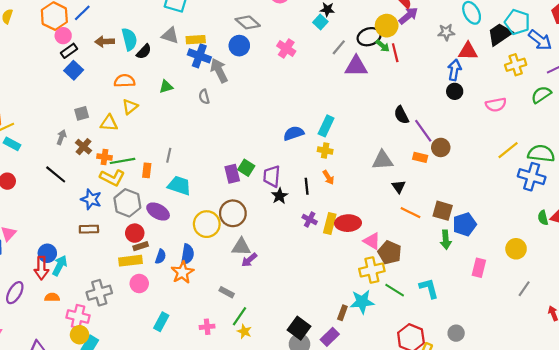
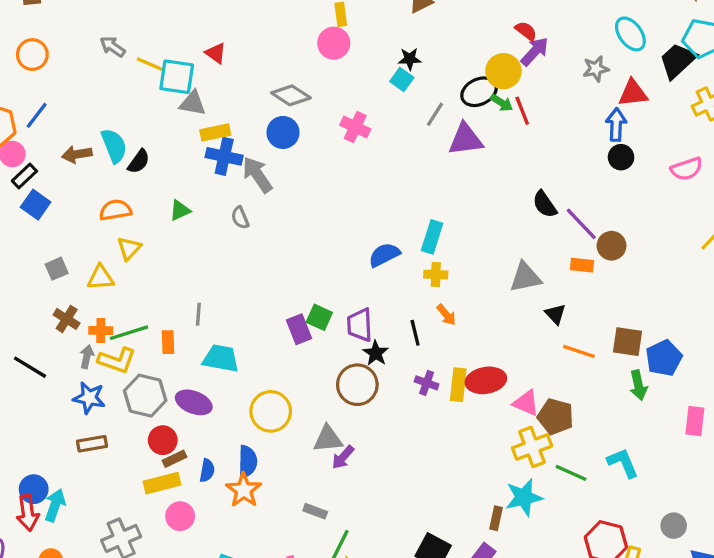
gray triangle: (170, 35) -> (193, 103), moved
gray arrow: (61, 137) -> (87, 357), moved
brown circle: (233, 213) -> (357, 385), moved

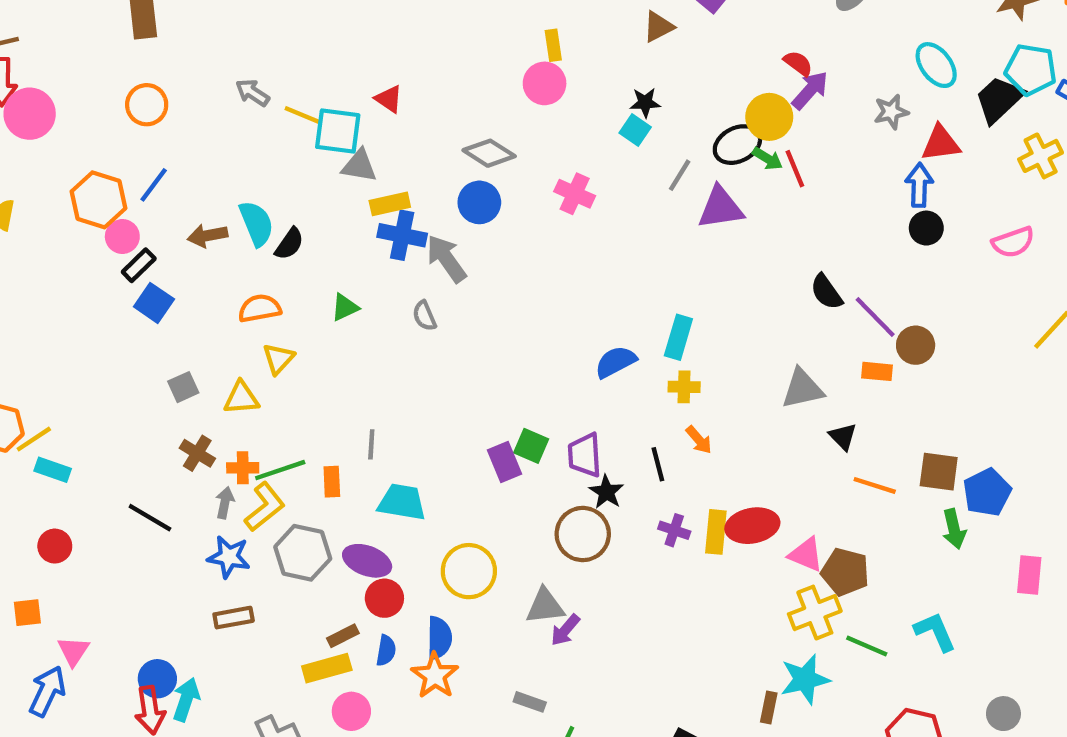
yellow L-shape: (117, 360) -> (265, 507), turned -57
red circle: (163, 440) -> (384, 598), moved

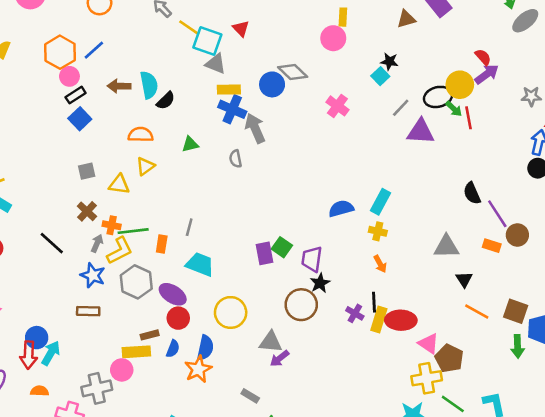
blue circle: (479, 202) -> (272, 84), moved
black line: (658, 464) -> (374, 302), moved
pink circle: (351, 711) -> (122, 370), moved

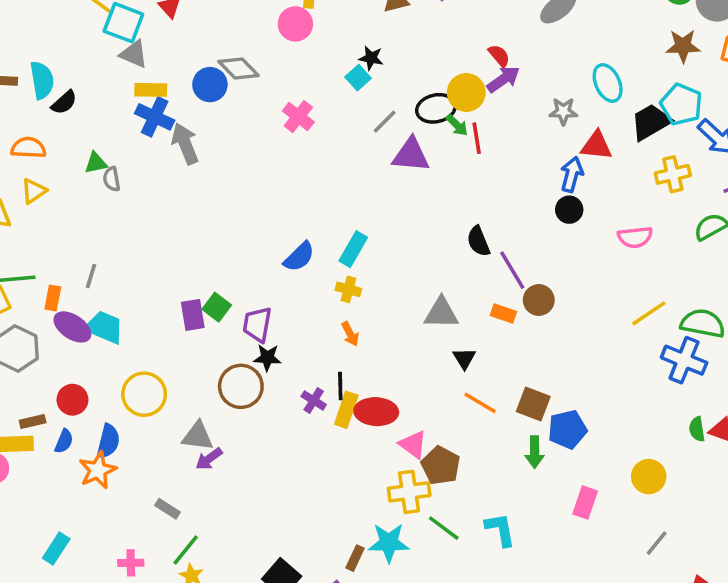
gray semicircle: (235, 159) -> (112, 179), moved
blue semicircle: (341, 209) -> (299, 257), turned 150
black star: (320, 283) -> (267, 358), turned 30
purple ellipse: (173, 294) -> (72, 327), moved

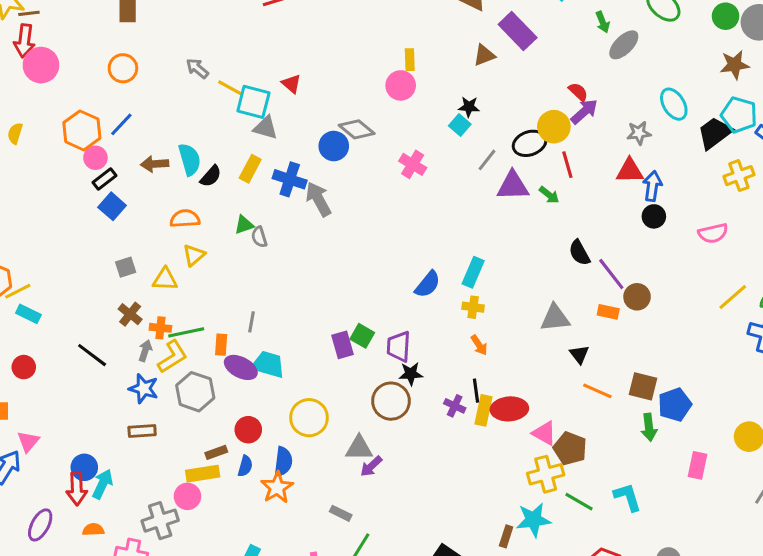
yellow rectangle: (151, 90) -> (250, 169), moved, turned -56
green arrow: (457, 125) -> (549, 195), moved
red triangle: (596, 146) -> (630, 171), moved

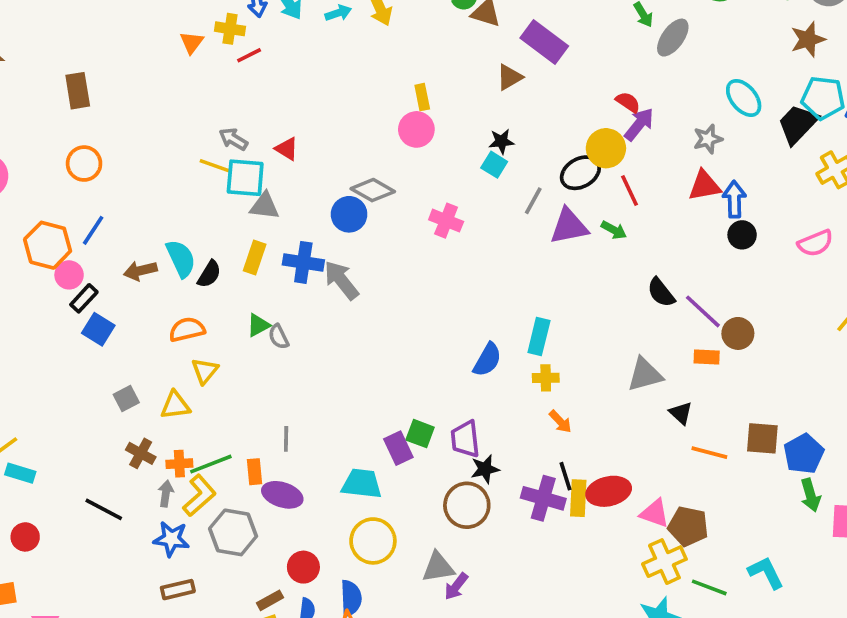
gray arrow: (197, 68) -> (233, 139), moved
cyan trapezoid: (268, 364) -> (362, 484), moved
purple cross: (455, 406) -> (543, 498), size x1.6
green arrow: (649, 427) -> (811, 495), moved

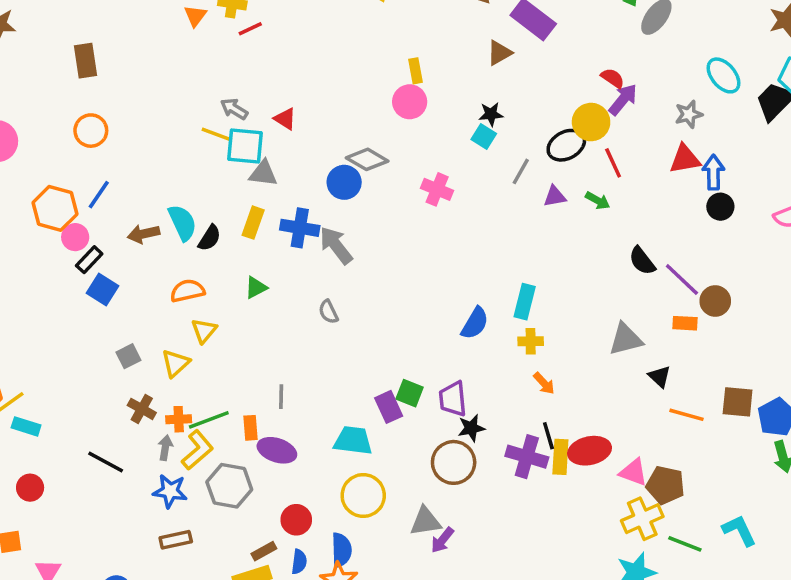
purple triangle: (569, 226) -> (555, 196), size x0.6
gray semicircle: (279, 337) -> (328, 312), moved
yellow triangle: (175, 405) -> (175, 363), turned -36

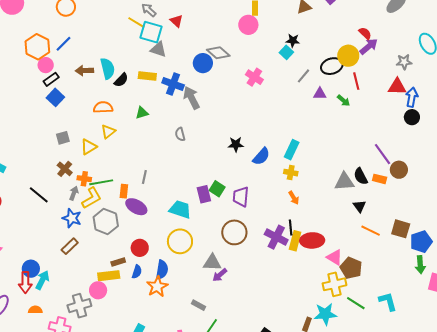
yellow rectangle: (253, 223) -> (147, 76), turned 66
black semicircle: (642, 261) -> (361, 176), moved
black star: (471, 428) -> (236, 144), moved
brown rectangle: (176, 540) -> (70, 246), turned -42

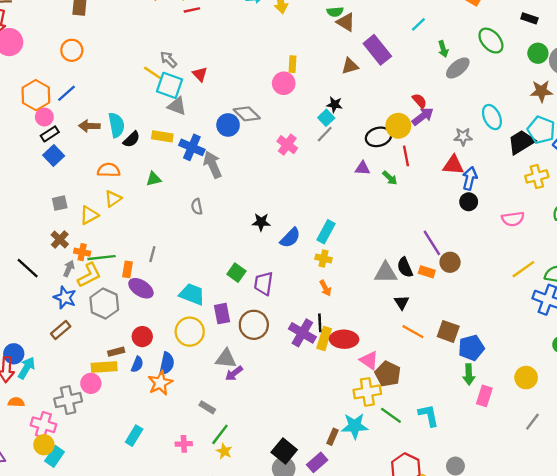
gray line: (303, 76) -> (325, 134), moved
purple rectangle: (204, 194) -> (222, 314), moved

